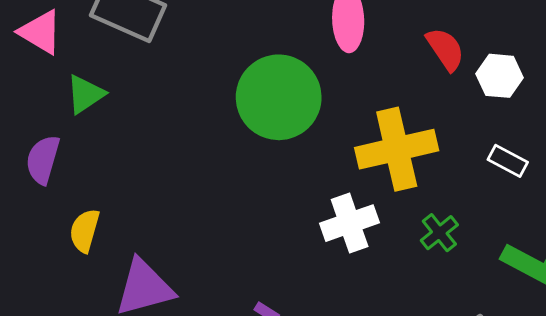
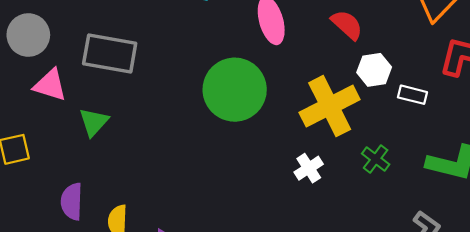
white hexagon: (500, 76) -> (374, 70), moved
purple semicircle: (43, 160) -> (72, 201), moved
white cross: (350, 223) -> (309, 168), size x0.7

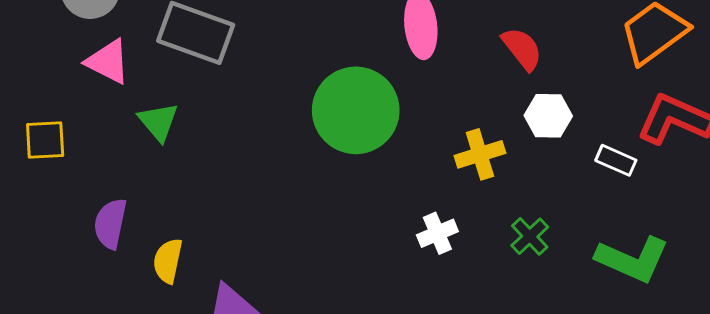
white rectangle: (412, 95) -> (616, 160), moved
yellow cross: (330, 106) -> (480, 154), size x0.6
green triangle: (94, 122) -> (158, 122), turned -32

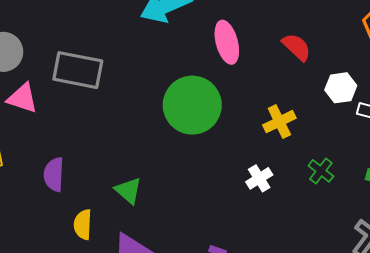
white hexagon: (548, 116) -> (341, 88), moved
green triangle: (158, 122) -> (128, 191), moved
purple semicircle: (110, 224) -> (54, 174), moved

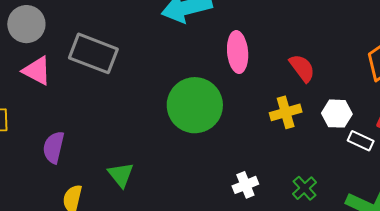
yellow cross: (279, 122) -> (286, 112), moved

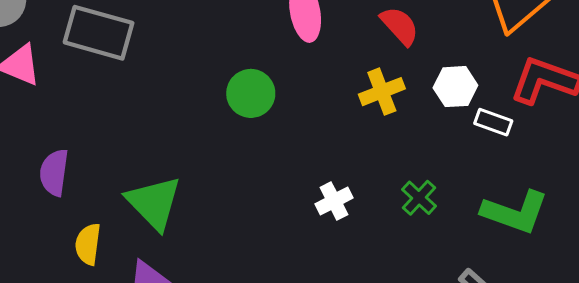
green circle: (195, 105) -> (251, 93), size x0.6
green triangle: (121, 175) -> (154, 203), size x1.5

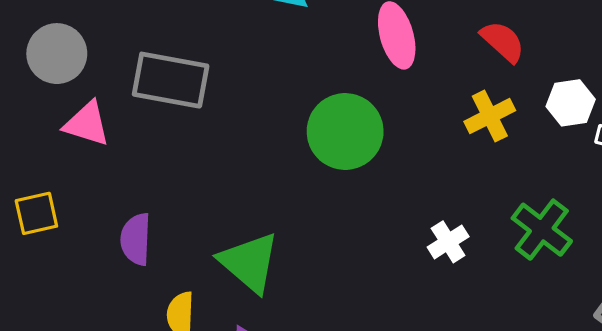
green circle: (251, 93) -> (345, 132), size x1.4
green cross: (419, 198) -> (542, 230), size x1.5

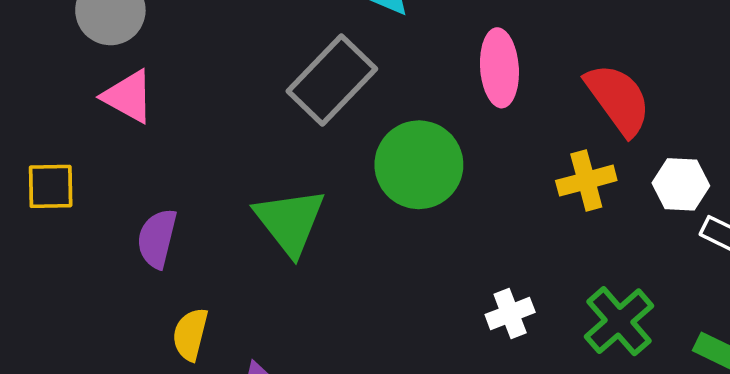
red semicircle: (503, 42) -> (618, 99), size x1.4
gray rectangle: (171, 80) -> (332, 80), moved, turned -68
green triangle: (249, 262) -> (290, 221), moved

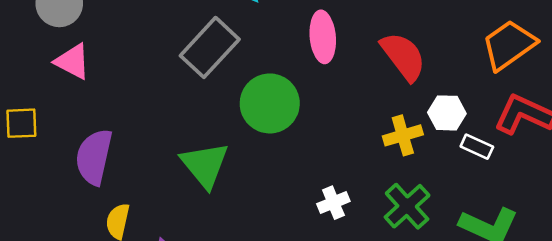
yellow cross: (586, 181) -> (403, 135), moved
green triangle: (290, 221) -> (205, 165), moved
purple semicircle: (157, 238) -> (94, 157), size x1.4

